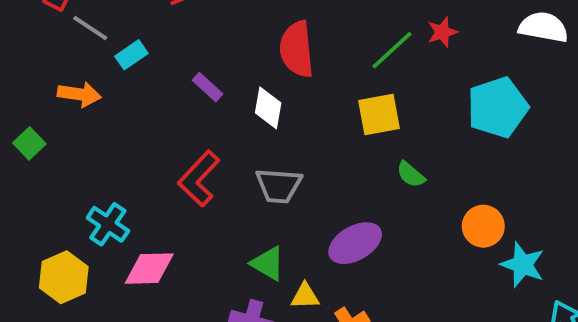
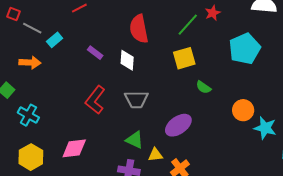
cyan cross: (108, 224) -> (28, 115), moved

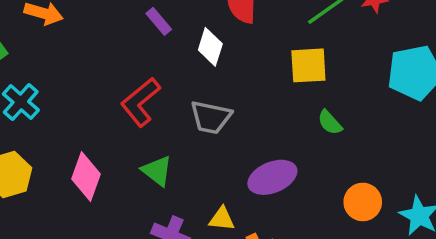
orange circle: (243, 110) -> (363, 202), moved
green triangle: (135, 140) -> (157, 171), moved
pink diamond: (74, 148) -> (86, 177), turned -76

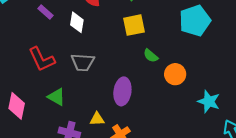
red L-shape: (140, 102) -> (42, 59), turned -68
purple ellipse: (272, 177) -> (122, 91), turned -52
orange circle: (363, 202) -> (175, 74), moved

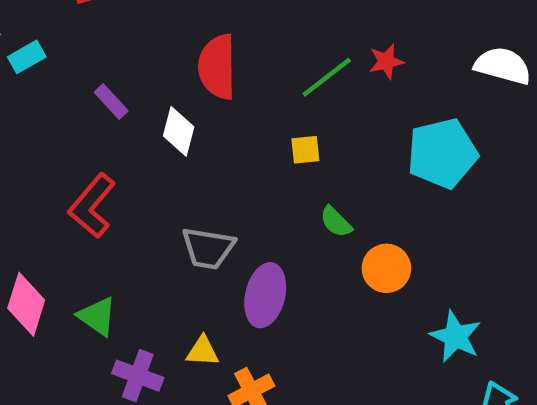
yellow square: (134, 25) -> (305, 150), size x0.6
red L-shape: (42, 59) -> (92, 206), turned 60
gray trapezoid: (83, 62) -> (208, 248), moved
green triangle: (56, 97) -> (97, 316), moved

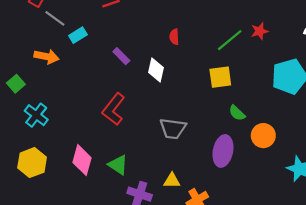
red semicircle: (217, 67) -> (174, 37), size x0.5
yellow square: (305, 150) -> (220, 77), size x1.5
purple ellipse: (265, 295) -> (223, 151), moved

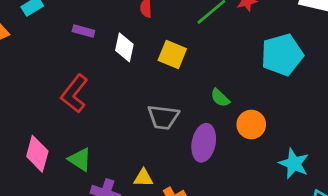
purple rectangle: (121, 56) -> (83, 31), turned -30
yellow square: (220, 77) -> (172, 55), moved, turned 30
gray trapezoid: (173, 129) -> (163, 117), moved

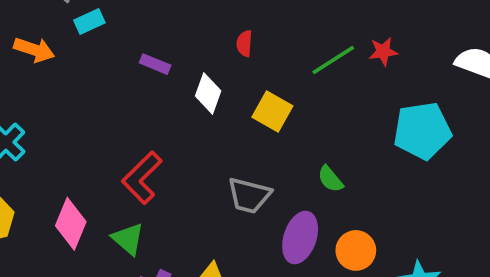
red L-shape: (74, 94) -> (142, 178), moved
orange circle: (251, 124) -> (356, 250), moved

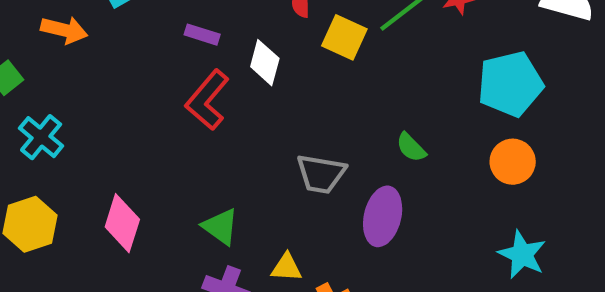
yellow square: (272, 112) -> (344, 37), moved
red L-shape: (142, 178) -> (207, 100), moved
green triangle: (128, 239) -> (220, 227), moved
orange circle: (356, 250) -> (513, 162), moved

